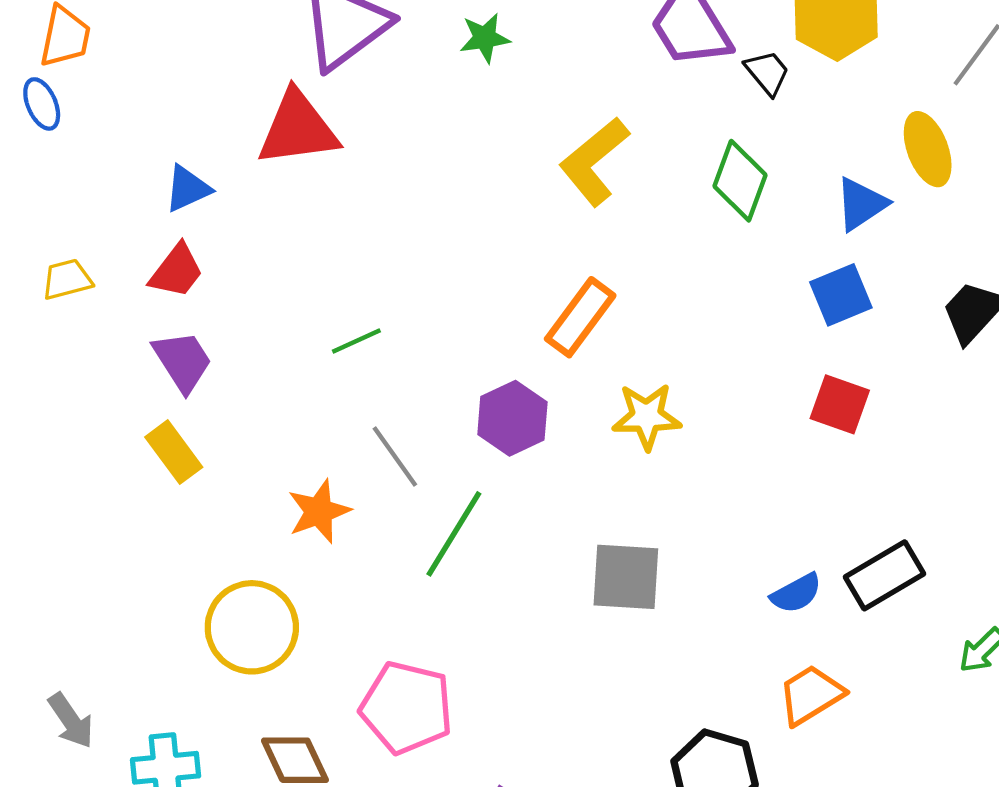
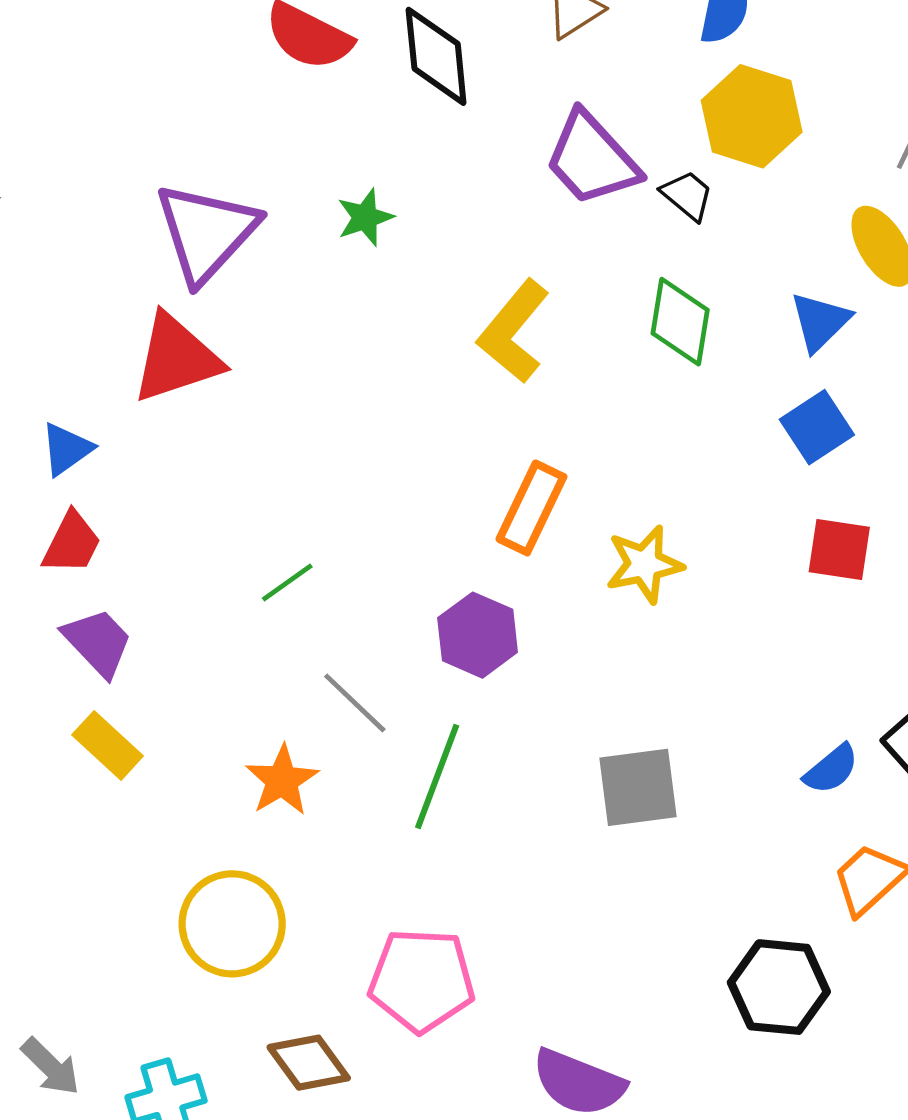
yellow star: (647, 416) -> (644, 564), moved

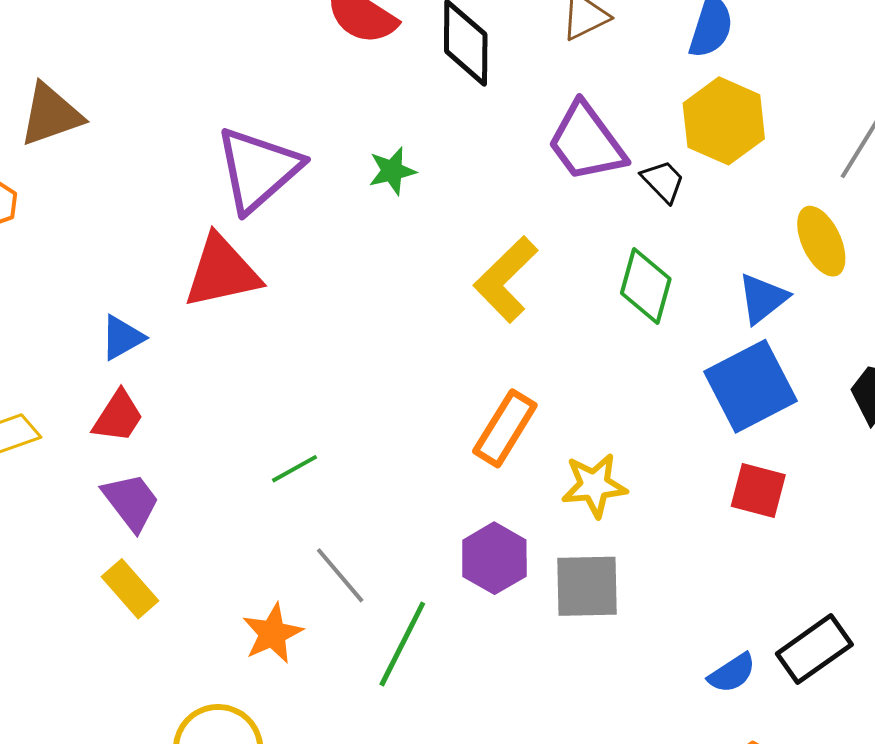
blue square: (817, 427) -> (751, 386), size x1.5
purple hexagon: (478, 635) -> (494, 558), moved
gray square: (638, 787) -> (587, 586), moved

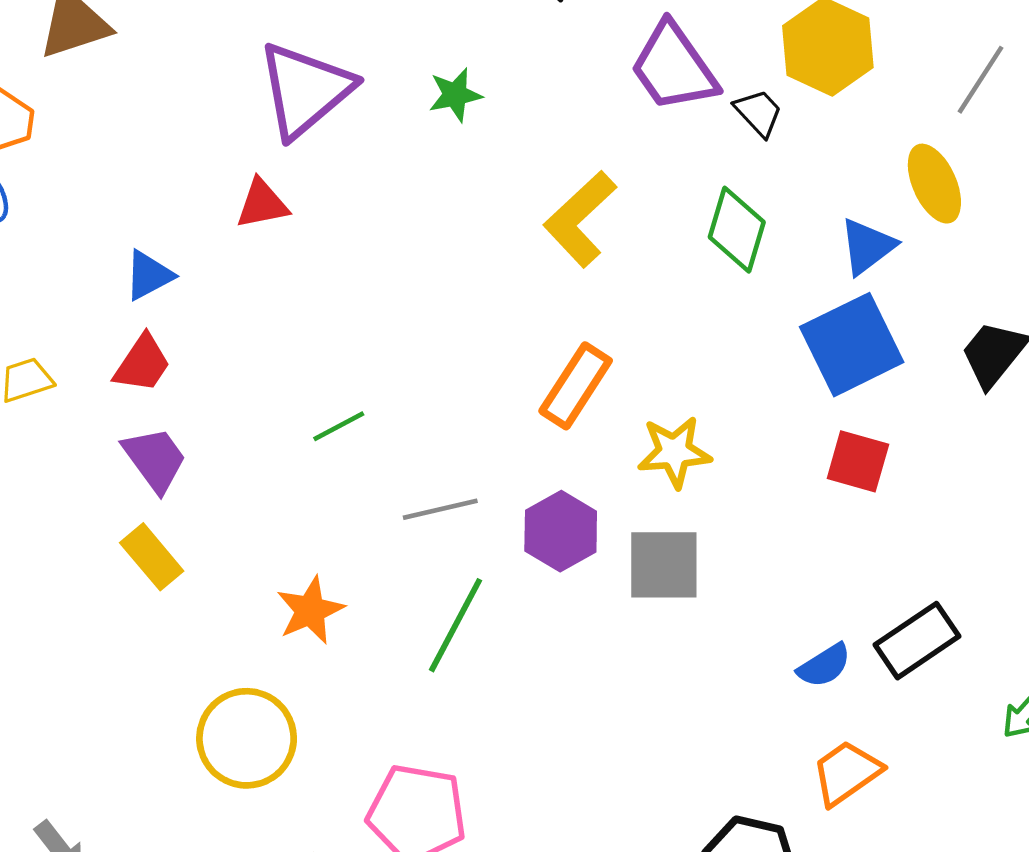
red triangle: (222, 272) -> (262, 204), size x0.6
gray line: (340, 575) -> (440, 509), moved, turned -64

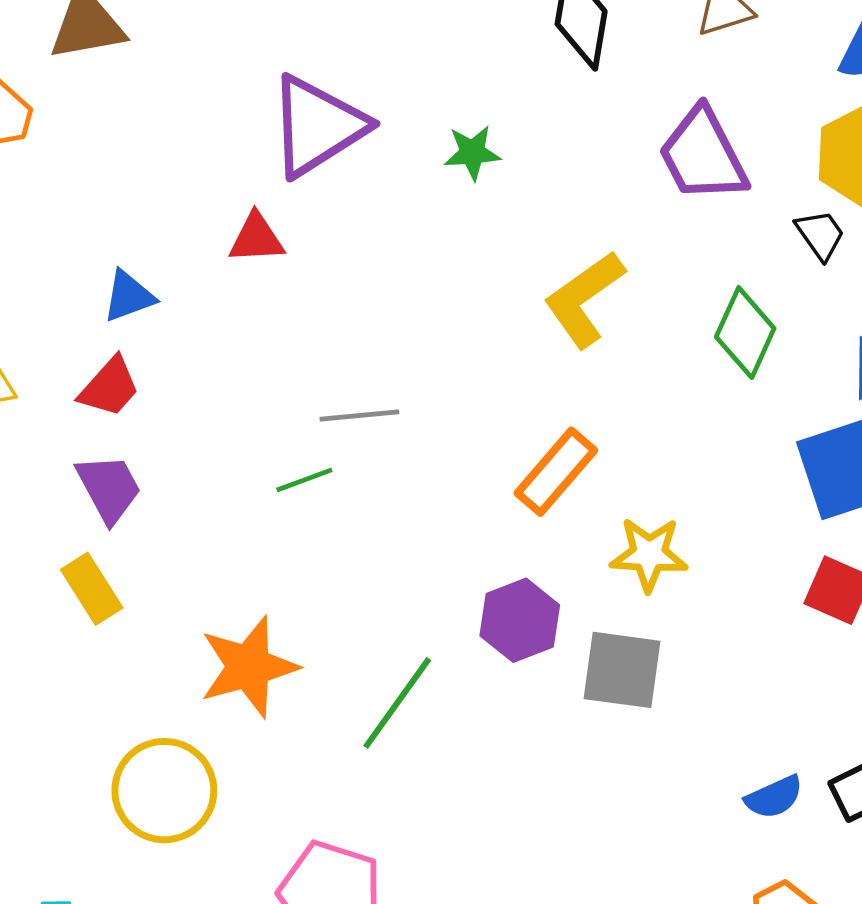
black trapezoid: (758, 113) -> (820, 235), moved
gray line: (440, 509) -> (359, 415), moved
orange star: (310, 610) -> (249, 667), size x1.4

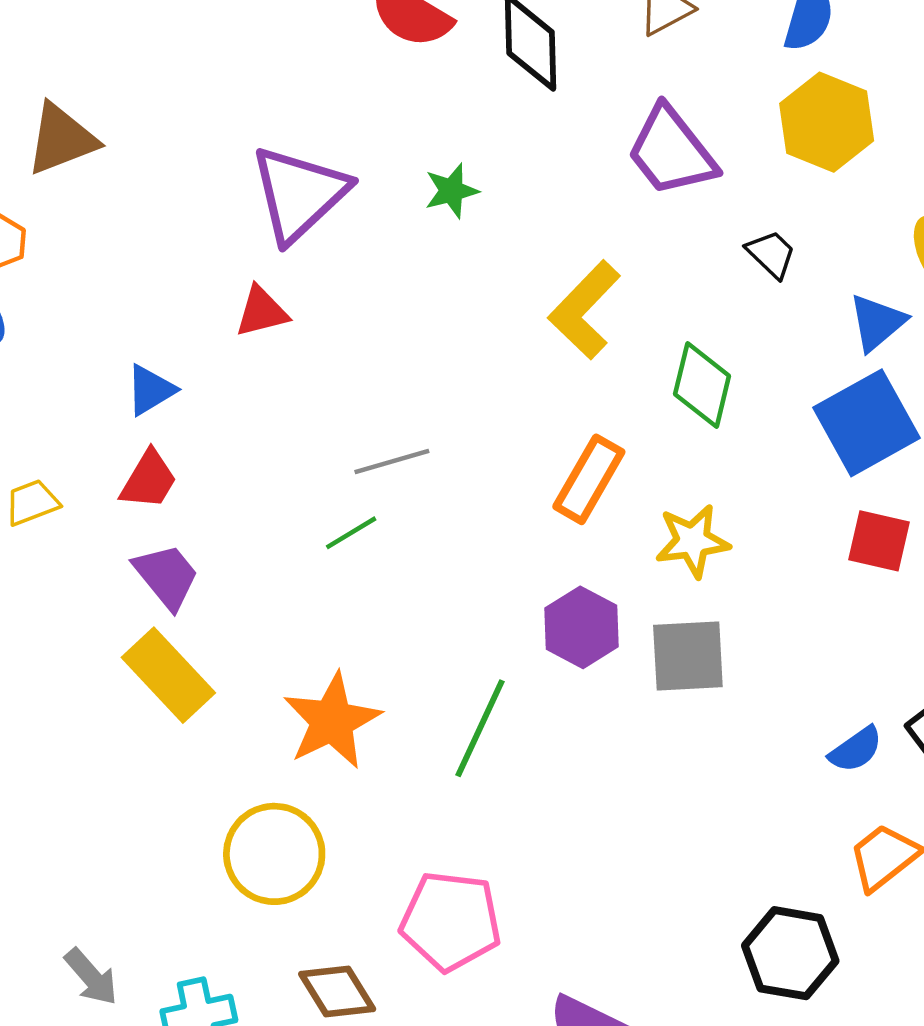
black trapezoid: (820, 235) -> (771, 254), moved
green diamond: (745, 333) -> (702, 385), moved
yellow rectangle: (92, 589) -> (168, 675), size x1.4

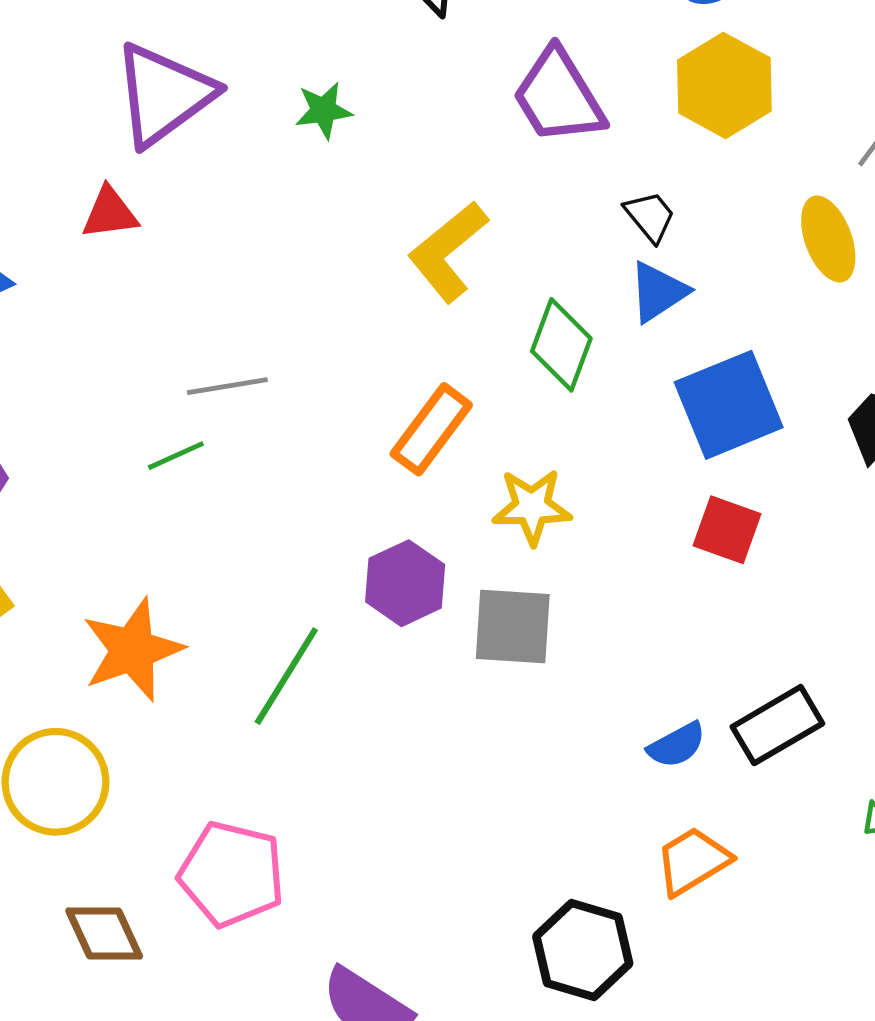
blue triangle: (877, 323) -> (658, 292), moved

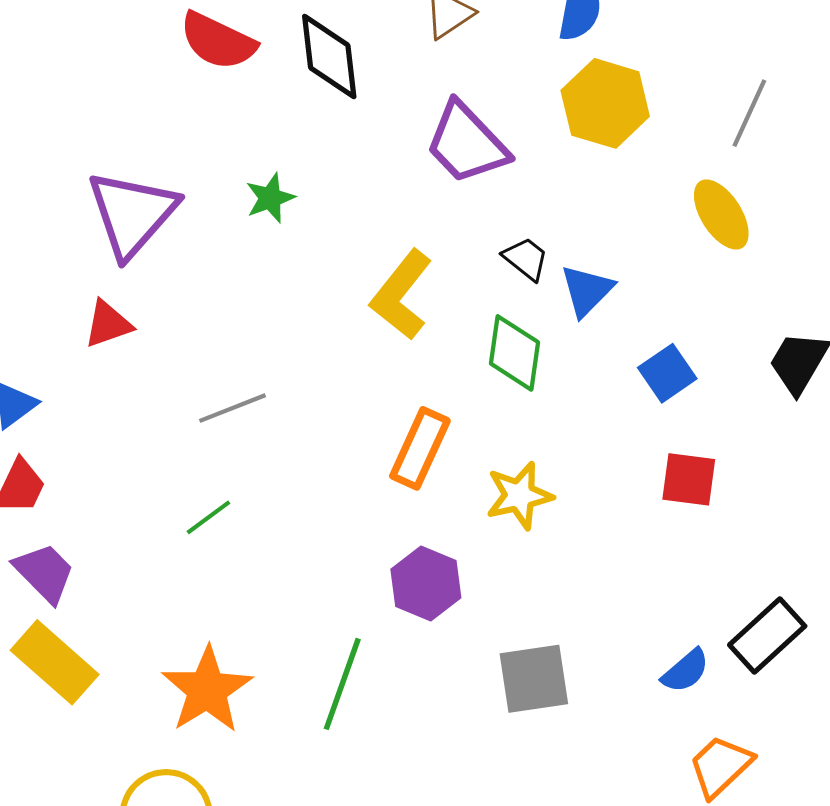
black trapezoid: (650, 216) -> (526, 259), moved
gray line: (227, 386) -> (232, 408), moved
blue square: (729, 405) -> (667, 373), size x0.6
gray square: (513, 626) -> (534, 679), moved

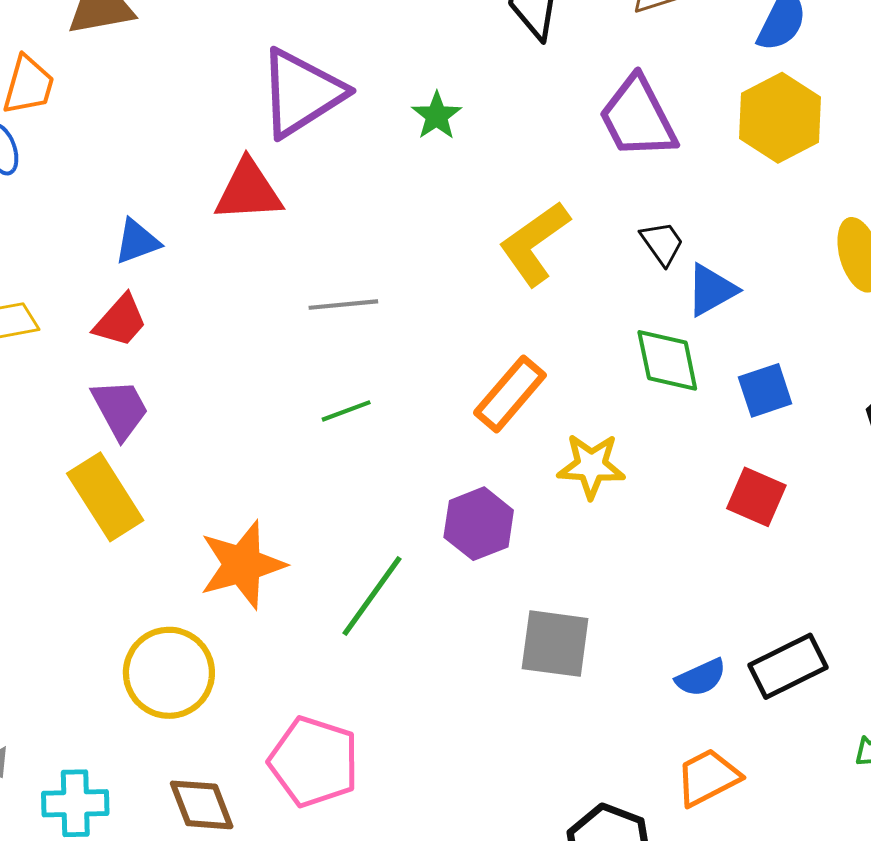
green star: (270, 198) -> (437, 116), turned -30
red triangle: (108, 324) -> (248, 191), size x1.4
green diamond: (515, 353) -> (667, 360), moved, turned -36
green line: (208, 517) -> (346, 411), moved

